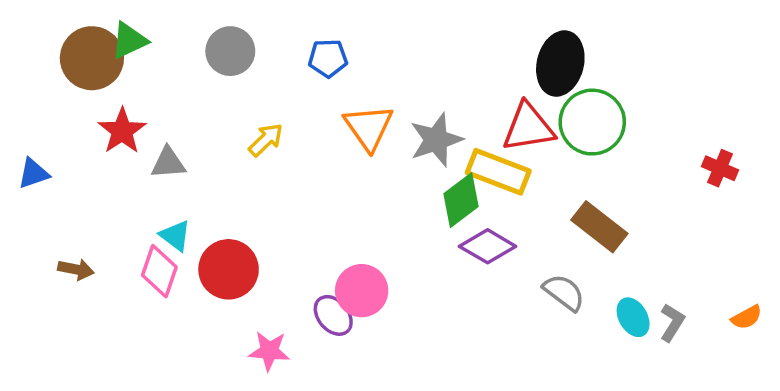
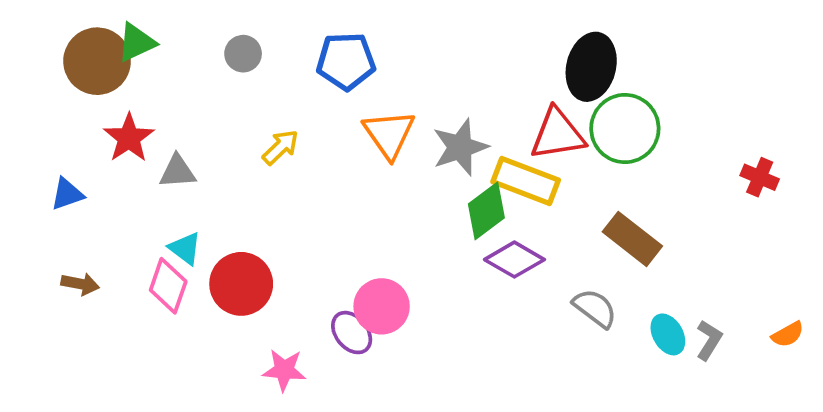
gray circle: (230, 51) -> (243, 54), size x0.7
blue pentagon: (328, 58) -> (346, 61), size x1.4
blue triangle: (33, 174) -> (67, 194), moved

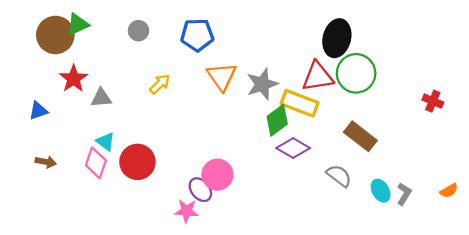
pink star: (284, 370) -> (187, 211), moved

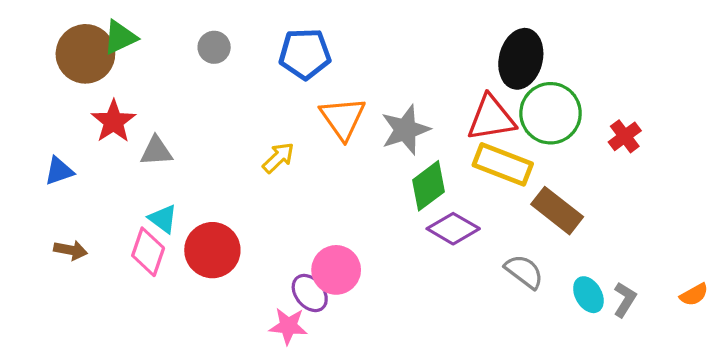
yellow arrow: (160, 84) -> (278, 158), moved
red cross: (433, 101) -> (625, 136), moved, turned 30
yellow rectangle: (300, 103) -> (503, 164), moved

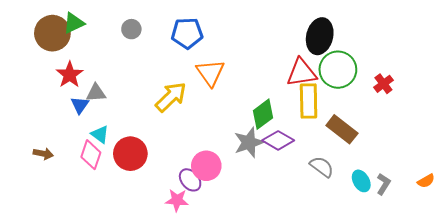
gray star: (405, 130) -> (249, 142), moved
yellow arrow: (278, 158) -> (171, 97), size x1.6
yellow rectangle: (503, 164) -> (309, 101), turned 68
blue triangle: (59, 171) -> (80, 105), moved, turned -36

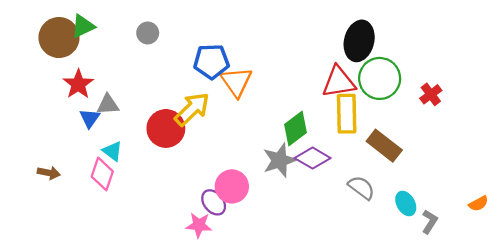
blue pentagon: (187, 33) -> (211, 61), moved
red circle: (130, 154) -> (166, 128), moved
gray L-shape: (383, 184) -> (430, 222), moved

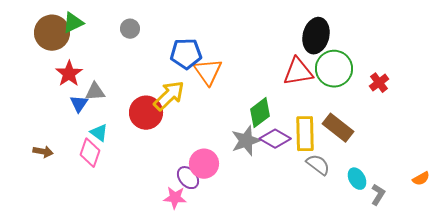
yellow rectangle: (347, 114) -> (305, 134), moved

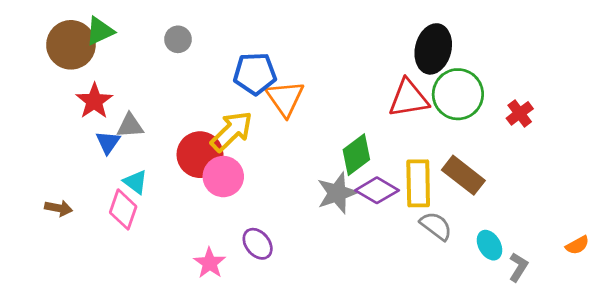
pink circle: (204, 164) -> (223, 177), moved
pink star: (175, 198) -> (210, 263), moved, turned 30

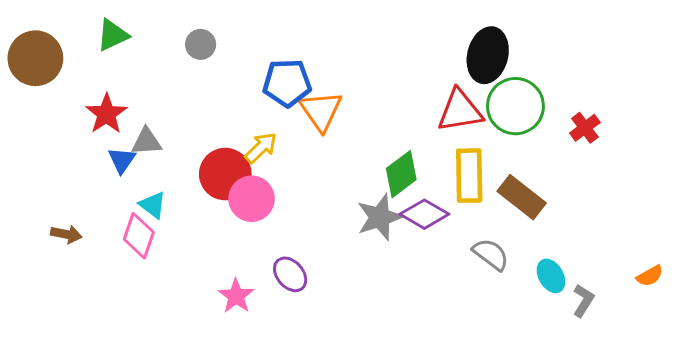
brown circle: (71, 45) -> (35, 58), moved
yellow arrow: (232, 131) -> (261, 148), size x0.7
yellow rectangle: (418, 183) -> (469, 176), moved

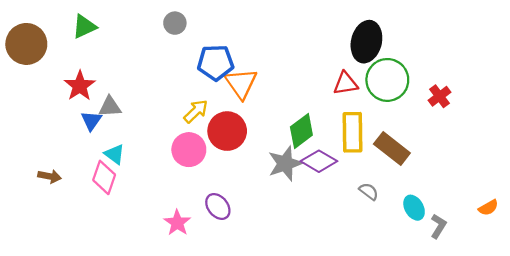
gray circle: (201, 44) -> (175, 23), moved
red triangle: (460, 111) -> (346, 83), size x0.7
red circle: (225, 174) -> (227, 131), moved
gray semicircle: (491, 254) -> (369, 191), size x0.7

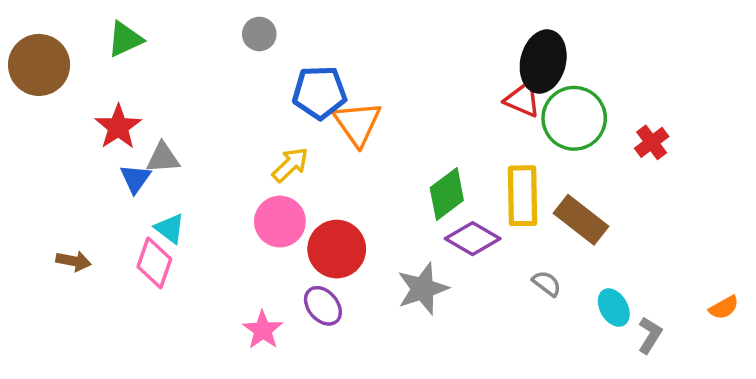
red triangle: (346, 83) -> (523, 99), moved, turned 32
red circle: (227, 131) -> (337, 249), moved
gray star: (285, 164) -> (423, 289), moved

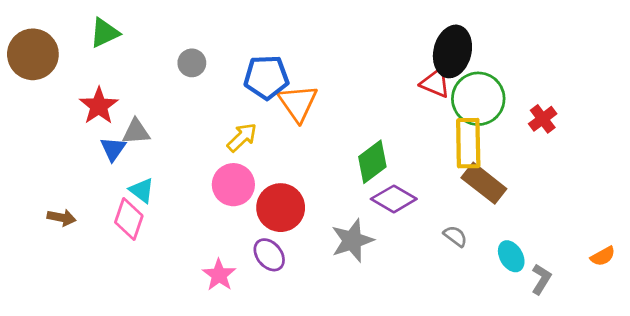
gray circle: (259, 34) -> (192, 63), moved
yellow rectangle: (523, 196) -> (468, 143), moved

